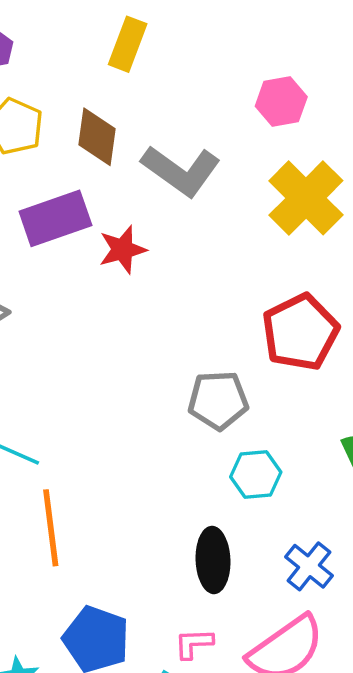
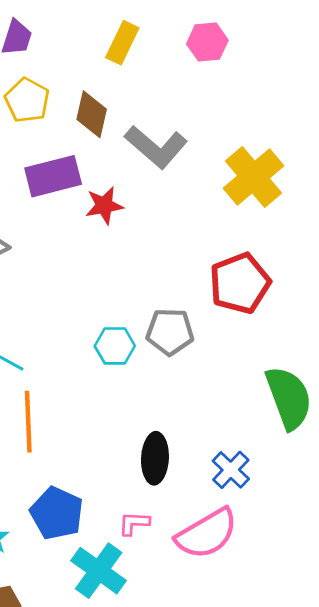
pink hexagon: (281, 102) -> (207, 42), moved
cyan hexagon: (256, 475) -> (115, 346), moved

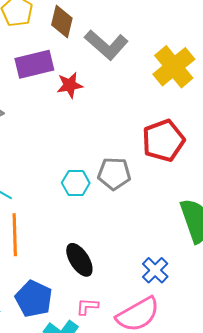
black ellipse: (155, 458) -> (79, 260), moved, turned -36

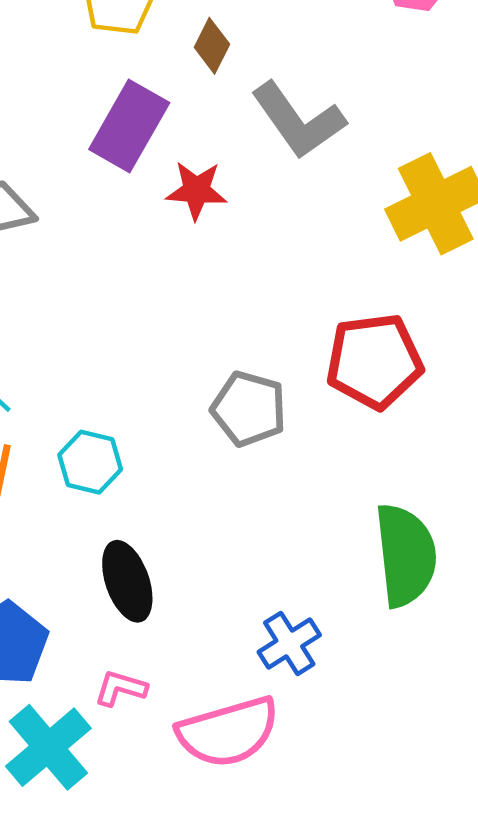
brown diamond: (62, 21) -> (212, 46), size x0.7
purple rectangle: (34, 64) -> (129, 126), turned -60
cyan hexagon: (76, 183) -> (90, 462), moved

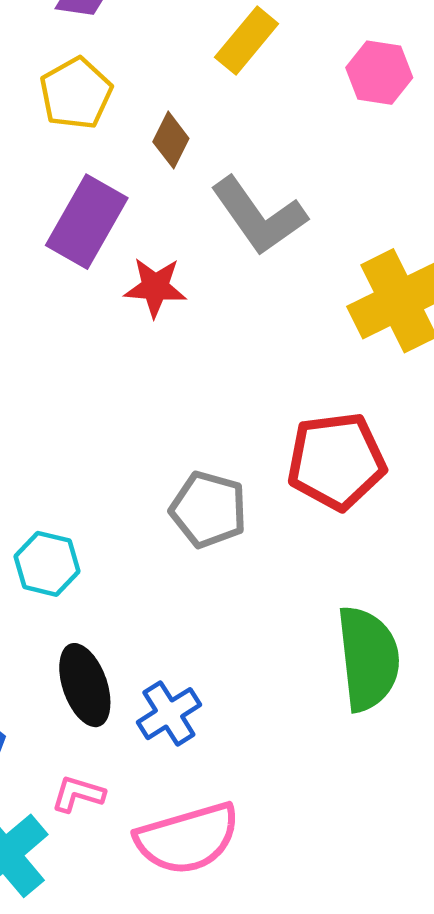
blue cross: (289, 643) -> (169, 714), moved

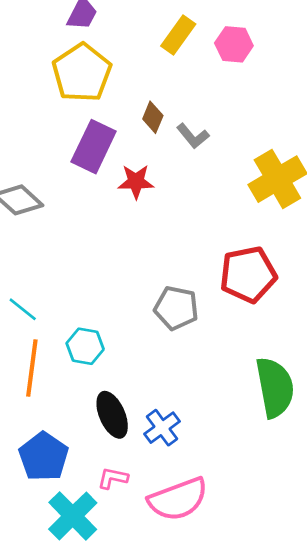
pink hexagon: (379, 73) -> (234, 44), moved
yellow pentagon: (76, 93) -> (82, 73), size x1.4
brown diamond: (171, 140) -> (153, 117), moved
gray L-shape: (259, 216) -> (193, 136), size x0.6

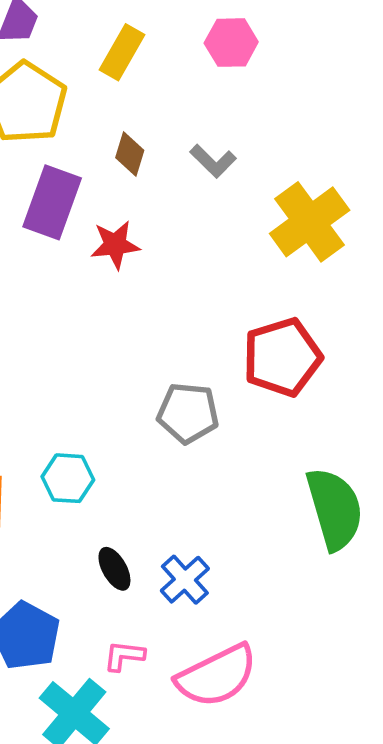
yellow rectangle: (178, 35) -> (122, 52), moved
gray L-shape: (193, 136) -> (213, 161), moved
black ellipse: (112, 415) -> (114, 569), size x0.7

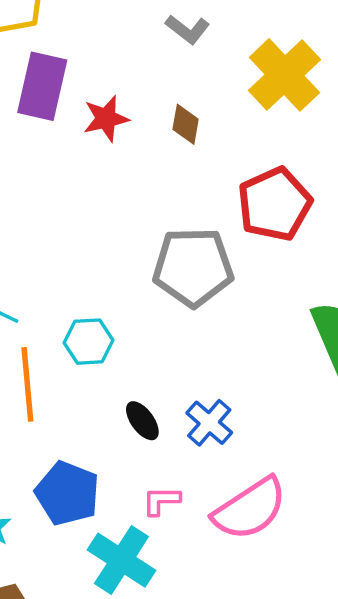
brown diamond: (130, 154) -> (186, 124), moved
gray pentagon: (188, 413) -> (193, 267), size x1.4

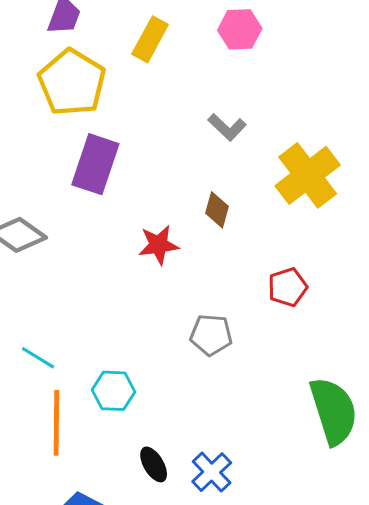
red star: (106, 119) -> (158, 245), moved
red pentagon: (275, 204) -> (288, 287), size x0.6
gray pentagon: (193, 267) -> (211, 335), size x0.6

